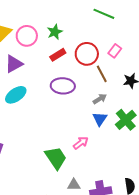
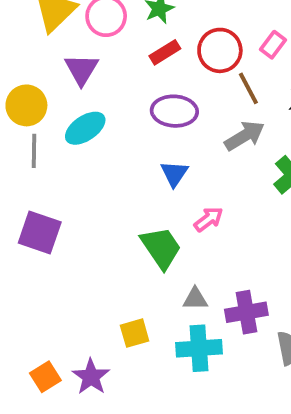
purple triangle: (14, 64) -> (81, 69), turned -30
gray arrow: (100, 99) -> (245, 136), size x1.5
blue triangle: (100, 119) -> (174, 174), moved

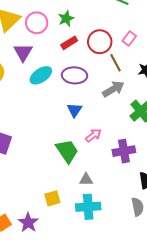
cyan ellipse: (85, 128) -> (41, 75), moved
purple cross: (246, 312) -> (124, 151), moved

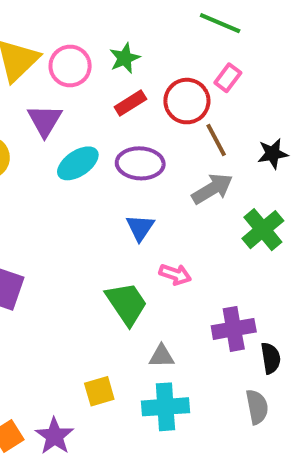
pink rectangle: (129, 39) -> (228, 78), moved
pink arrow: (93, 135) -> (175, 274), turned 56
purple cross: (124, 151) -> (234, 329), moved

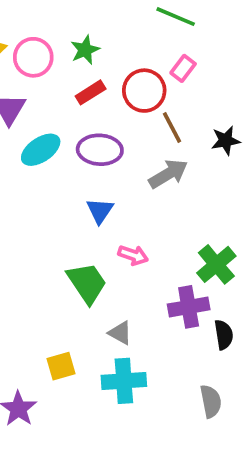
green cross: (263, 230) -> (216, 264), moved
gray triangle: (162, 356) -> (120, 333), turned 30
gray semicircle: (257, 407) -> (211, 401), moved

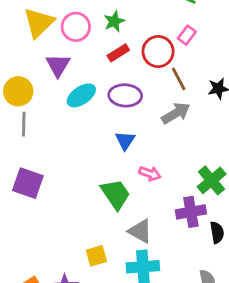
gray triangle: (120, 333) -> (140, 231), size x1.4

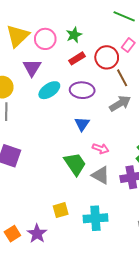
gray triangle: (140, 231) -> (101, 175), moved

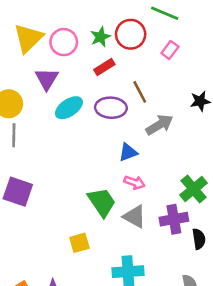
red circle: (107, 57) -> (131, 34), moved
brown line: (122, 78) -> (140, 92), moved
blue triangle: (82, 124) -> (128, 152), moved, turned 35
yellow square: (61, 210) -> (79, 243), moved

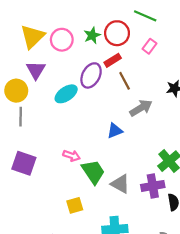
red rectangle: (104, 67) -> (113, 60), moved
purple triangle: (47, 79) -> (36, 70), moved
purple ellipse: (111, 108) -> (91, 75), moved, turned -65
pink arrow: (135, 182) -> (72, 156), moved

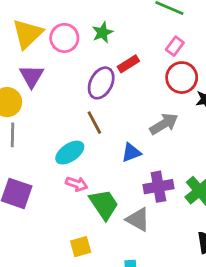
red circle: (117, 33) -> (182, 78), moved
brown line: (125, 81) -> (94, 123), moved
cyan ellipse: (66, 94) -> (70, 153), moved
purple cross: (153, 186) -> (158, 187), moved

